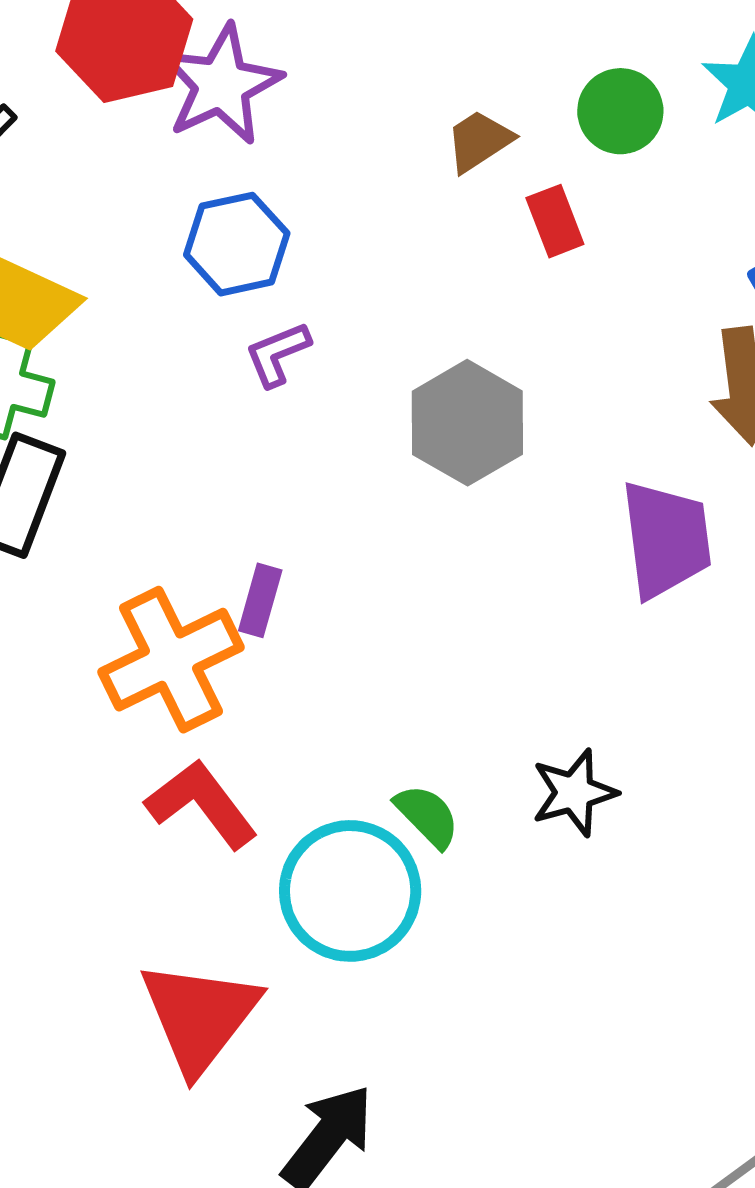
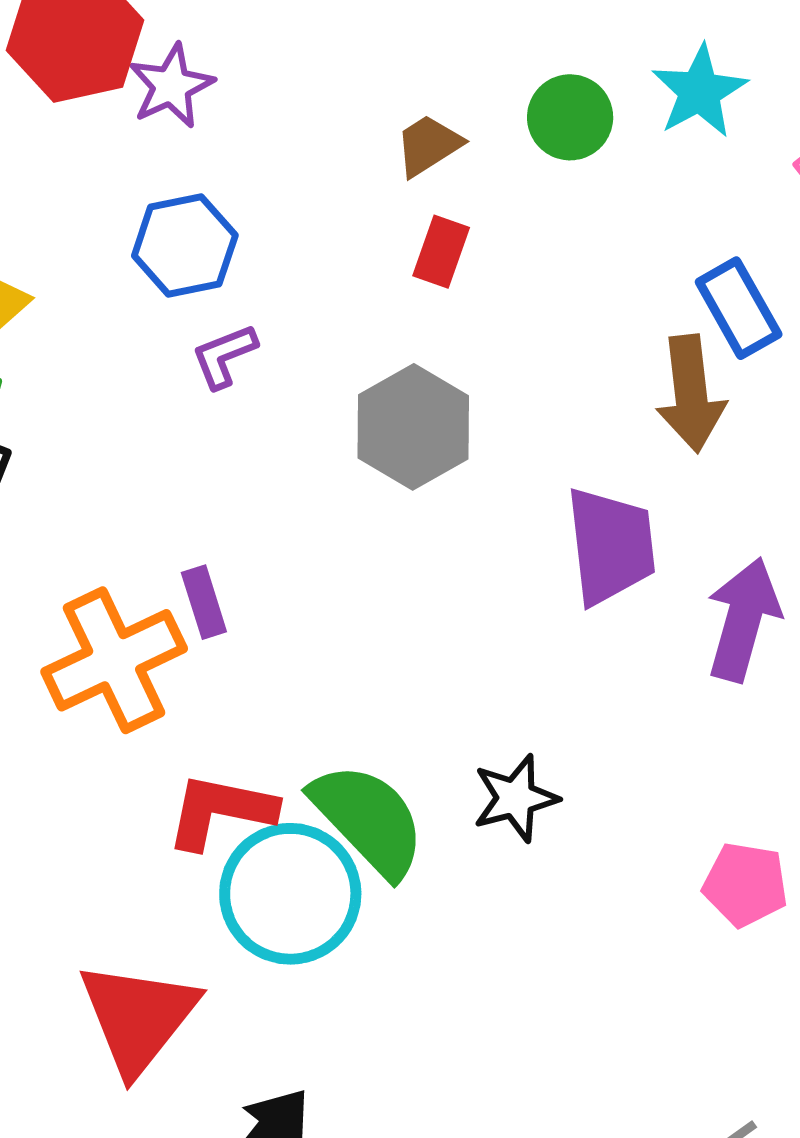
purple star: (221, 85) -> (171, 86), size x0.7
red rectangle: (555, 221) -> (441, 252), moved, turned 40
purple rectangle: (260, 600) -> (204, 602), turned -34
red L-shape: (202, 804) -> (221, 811), moved, turned -42
green semicircle: (427, 816) -> (368, 820), size x1.8

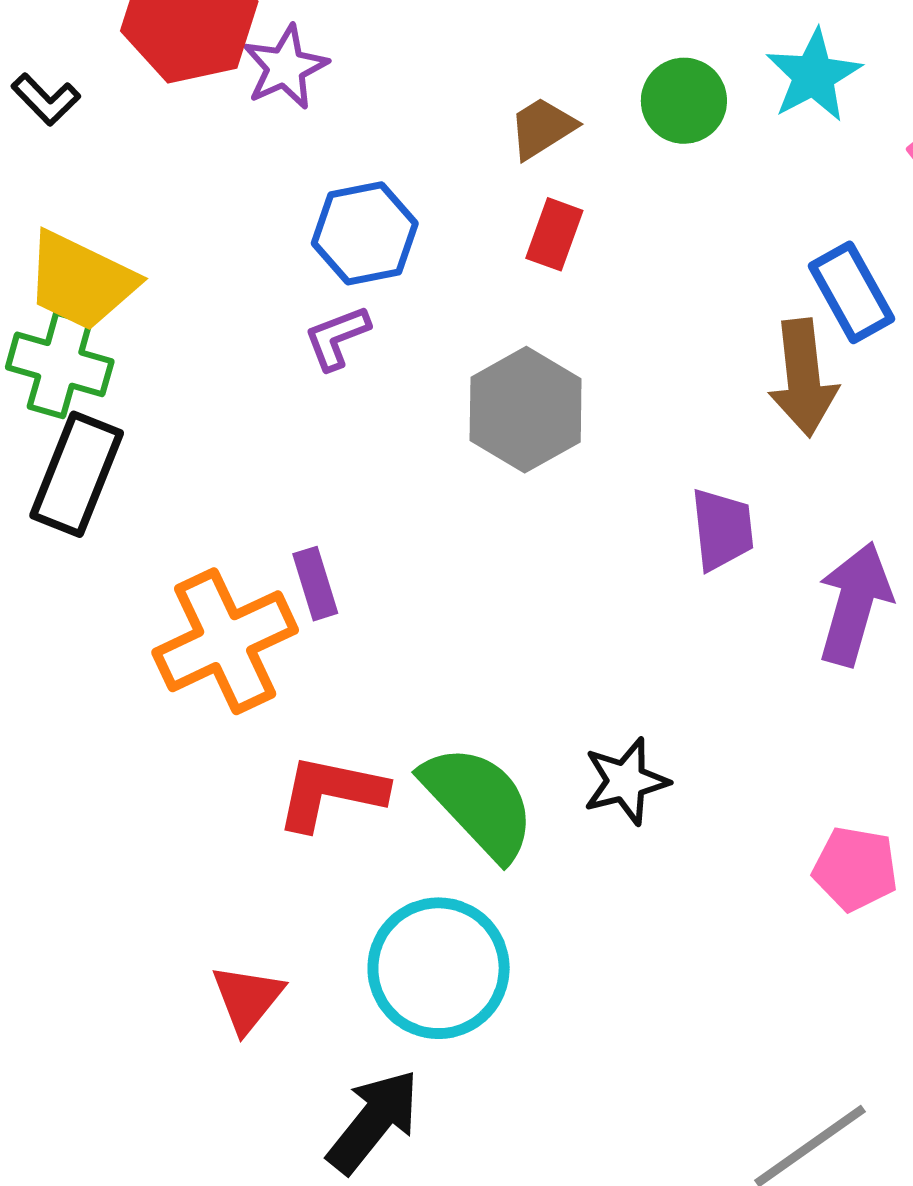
blue hexagon: (185, 245) -> (365, 233), moved
purple trapezoid: (611, 546) -> (722, 529), size x0.7
cyan circle: (290, 894) -> (439, 968), moved
red triangle: (138, 1017) -> (247, 998), size x0.6

